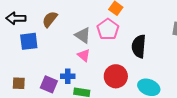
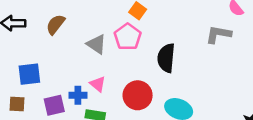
blue square: (29, 41) -> (29, 74), moved
pink triangle: (84, 55) -> (98, 84), moved
purple square: (49, 84) -> (54, 105), turned -36

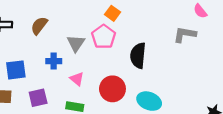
gray triangle: (97, 44) -> (76, 43), turned 30
blue cross: (78, 95) -> (54, 61), moved

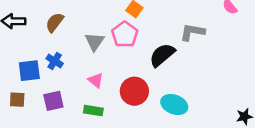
gray L-shape: (185, 34) -> (192, 32), moved
black semicircle: (138, 56) -> (162, 55), turned 45
blue cross: (54, 61) -> (55, 61), moved, turned 32

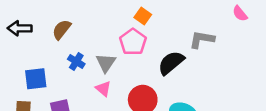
gray triangle: (95, 42) -> (106, 63), moved
blue cross: (55, 61) -> (76, 62), moved

